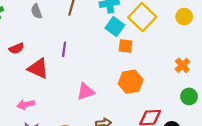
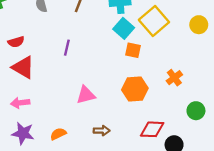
orange cross: (182, 65) -> (174, 78), moved
red triangle: (38, 69) -> (23, 67), moved

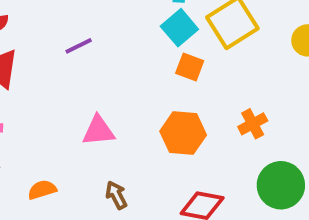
purple line: (67, 48) -> (79, 46), turned 42
green circle: (196, 111) -> (281, 185), size x1.5
brown arrow: (102, 131) -> (116, 195), turned -126

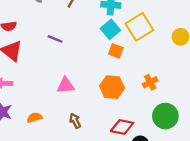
purple line: (79, 46) -> (55, 39), turned 48

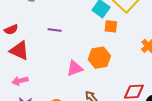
orange hexagon: (112, 87) -> (99, 58), moved

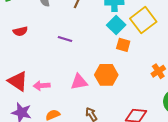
red triangle: (19, 51) -> (18, 81), moved
pink arrow: (20, 81) -> (42, 86), moved

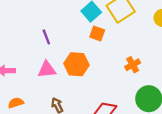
purple line: (65, 39) -> (46, 37), moved, turned 48

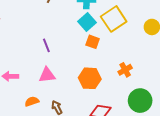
orange hexagon: (76, 64) -> (90, 78), moved
orange semicircle: (16, 103) -> (32, 101), moved

